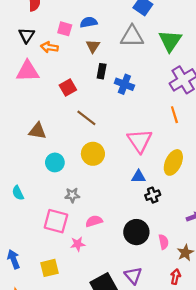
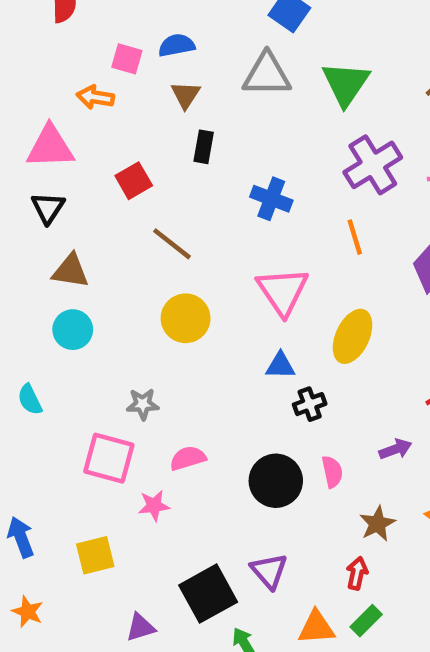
black triangle: (27, 35) -> (48, 208), moved
blue cross: (124, 84) -> (271, 199), moved
cyan circle: (55, 162) -> (73, 330), moved
pink semicircle: (164, 242) -> (332, 472), moved

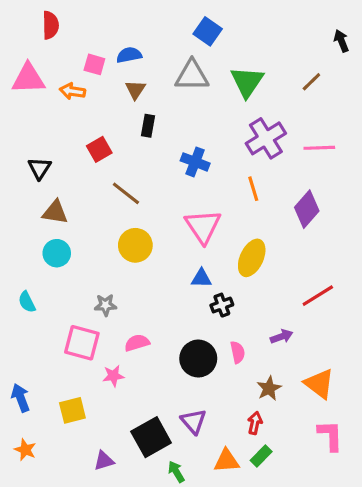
pink triangle: (50, 147) -> (28, 79), moved

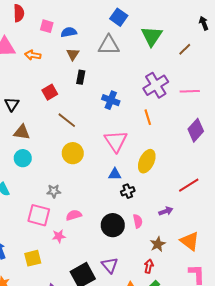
pink square: (94, 64) -> (47, 26), moved
green triangle: (247, 82) -> (152, 36), moved
purple diamond: (307, 209) -> (196, 130), moved

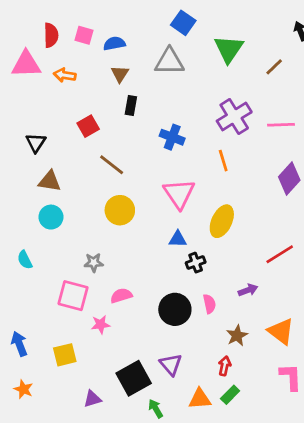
red semicircle: (19, 13) -> (51, 35), moved

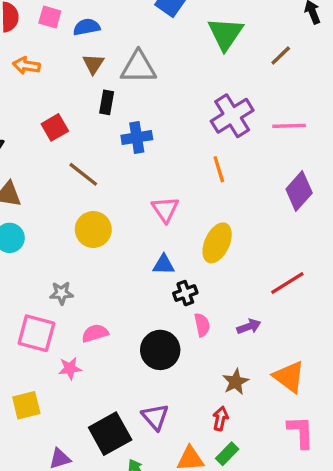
gray triangle: (169, 61) -> (138, 67), moved
blue cross: (172, 137) -> (137, 137), moved, turned -30
pink triangle: (179, 194) -> (165, 209), size x0.7
pink semicircle: (209, 304) -> (202, 325), moved

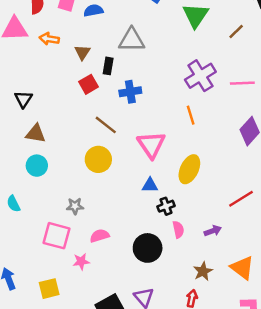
brown triangle: (93, 64) -> (82, 52), moved
red square: (55, 127) -> (88, 84), moved
brown line: (83, 174) -> (106, 125), moved
pink triangle: (165, 209) -> (151, 145), size x1.4

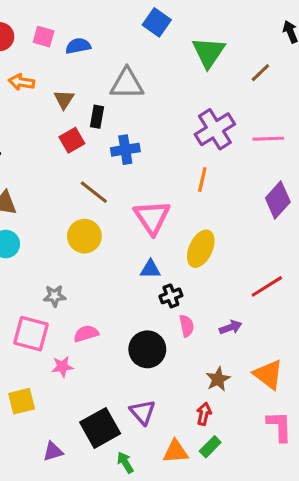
orange line: (191, 115) -> (202, 180), turned 30

